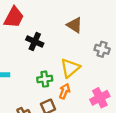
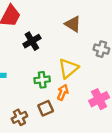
black cross: (35, 42) -> (32, 41), turned 35

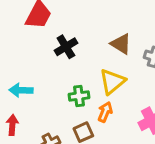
brown triangle: (73, 24) -> (121, 44), moved

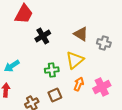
cyan arrow: (21, 90) -> (12, 66), turned -35
orange arrow: (105, 112) -> (79, 84), moved

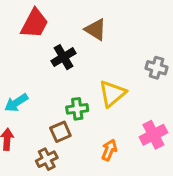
brown triangle: (81, 34) -> (95, 30), moved
orange arrow: (79, 84) -> (109, 150), moved
brown square: (55, 95) -> (60, 132), moved

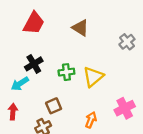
black cross: (63, 57) -> (34, 64), moved
gray cross: (156, 68) -> (127, 42), moved, turned 35
green cross: (77, 109) -> (66, 72), moved

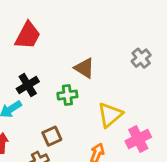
brown triangle: (80, 28) -> (84, 68), moved
yellow triangle: (93, 77) -> (110, 115), moved

